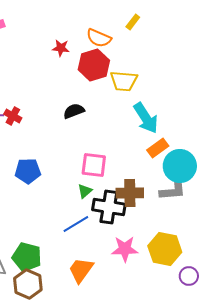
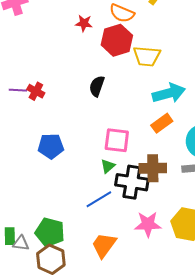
black semicircle: (74, 111) -> (97, 86), turned -50
cyan arrow: (146, 118) -> (169, 93), turned -72
orange rectangle: (158, 148) -> (162, 123), moved

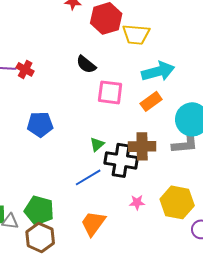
black semicircle: (97, 86) -> (86, 64), turned -70
pink square: (117, 140) -> (110, 92), moved
pink star: (148, 224) -> (137, 202), size x0.6

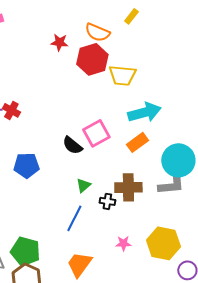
black semicircle: (86, 64) -> (72, 145), moved
pink square: (110, 92) -> (96, 133), turned -36
black cross: (121, 160) -> (107, 201), size x0.5
blue line: (88, 177) -> (74, 218), turned -32

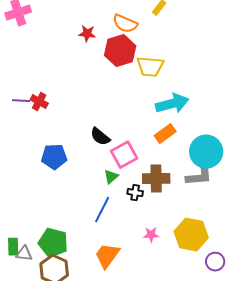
pink square: (96, 133) -> (124, 155), moved

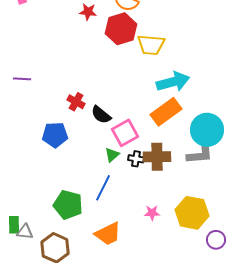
red cross: (39, 102) -> (76, 102), moved
orange rectangle: (165, 134) -> (166, 112), size x1.4
black cross: (135, 193) -> (136, 159), moved
green pentagon: (53, 243) -> (68, 205), moved
orange trapezoid: (107, 256) -> (108, 234), turned -152

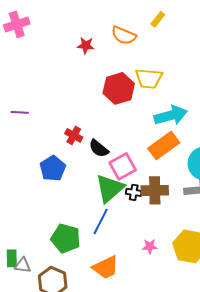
red hexagon: (121, 29) -> (119, 88), moved
blue pentagon: (55, 135) -> (53, 168), turned -30
green triangle: (112, 155) -> (110, 188), size x2.0

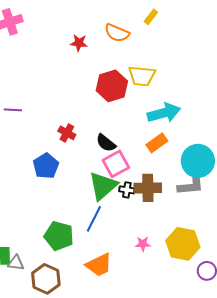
orange rectangle: (164, 145) -> (157, 143), size x0.7
black semicircle: (99, 148) -> (106, 143), moved

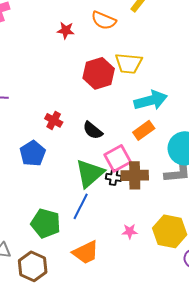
pink square: (116, 164) -> (118, 158), moved

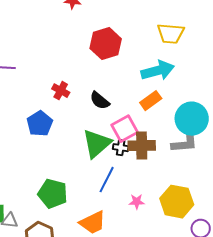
yellow trapezoid: (129, 63) -> (171, 34), moved
blue line: (81, 206) -> (107, 180), moved

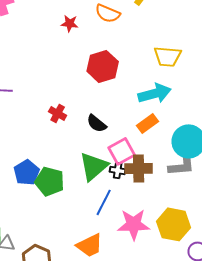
blue pentagon: (40, 124) -> (27, 172), moved
green pentagon: (53, 194) -> (50, 181), moved
pink star: (137, 202) -> (134, 224), size x2.0

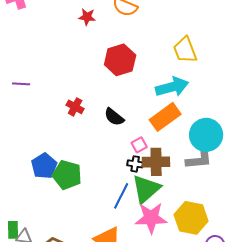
yellow trapezoid: (168, 56) -> (185, 50), turned 64
orange rectangle: (148, 123) -> (165, 117), size x1.4
pink square: (122, 151) -> (139, 145), size x0.6
green triangle: (94, 166) -> (146, 189), moved

